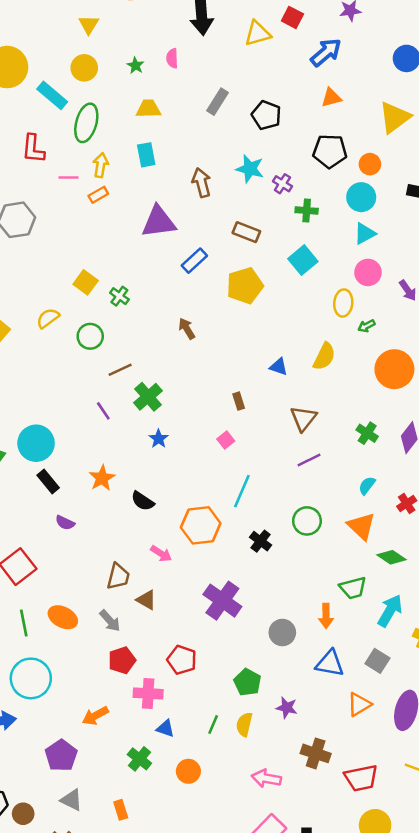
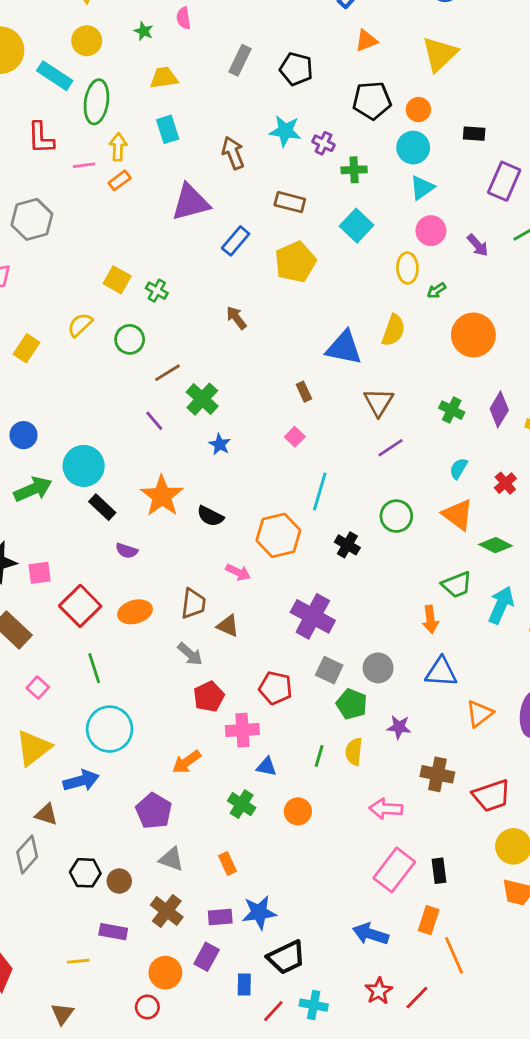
blue triangle: (279, 367) -> (344, 348), size x1.8
orange star: (102, 478) -> (162, 496), size x1.4
orange ellipse: (63, 617) -> (135, 612), moved, turned -36
gray circle: (282, 633) -> (378, 668), moved
gray square: (377, 661) -> (329, 670), moved

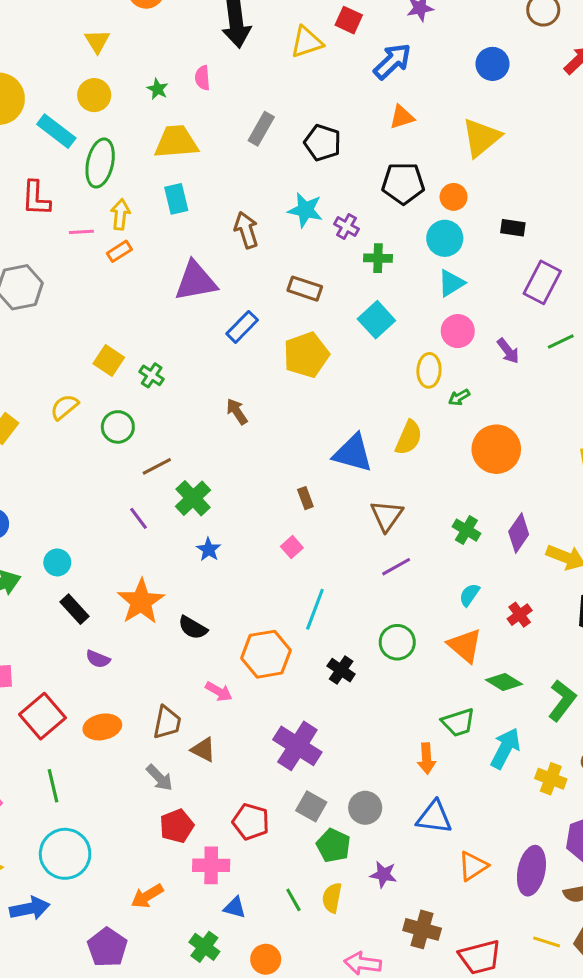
yellow trapezoid: (164, 78) -> (176, 142), size x1.4
cyan circle: (84, 466) -> (57, 562), size x0.6
green line: (319, 756) -> (293, 900), turned -50

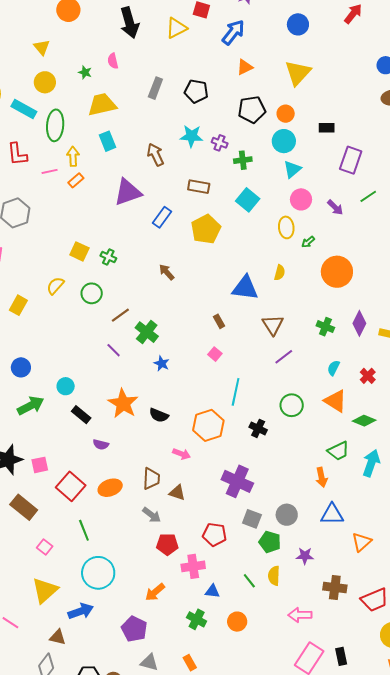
yellow semicircle: (409, 438) -> (280, 273), size x0.7
red pentagon: (177, 826) -> (167, 544), turned 30

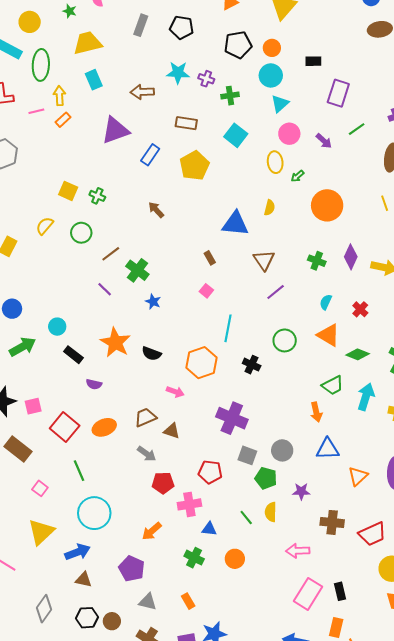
brown arrow: (155, 155) -> (142, 92), turned -65
brown trapezoid: (151, 479) -> (145, 417), turned -115
brown triangle: (58, 637) -> (84, 580), moved

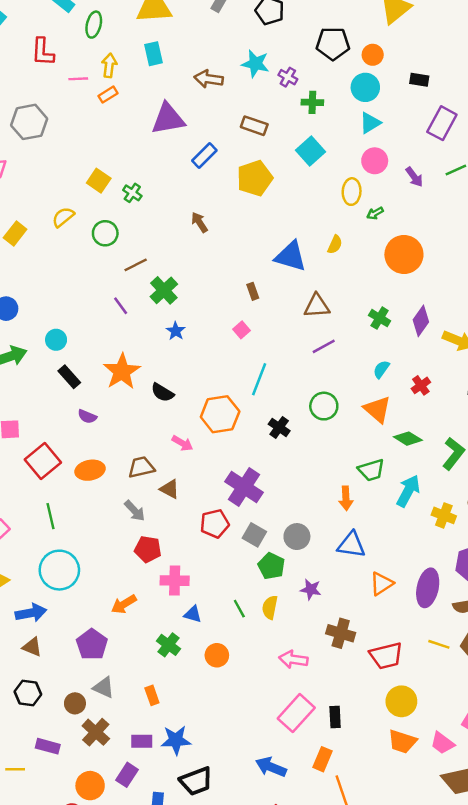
green ellipse: (41, 65) -> (94, 25), size x0.7
brown triangle: (264, 260) -> (317, 306), turned 50
red pentagon: (210, 472) -> (215, 524), moved, turned -30
brown circle: (112, 621) -> (75, 703), moved

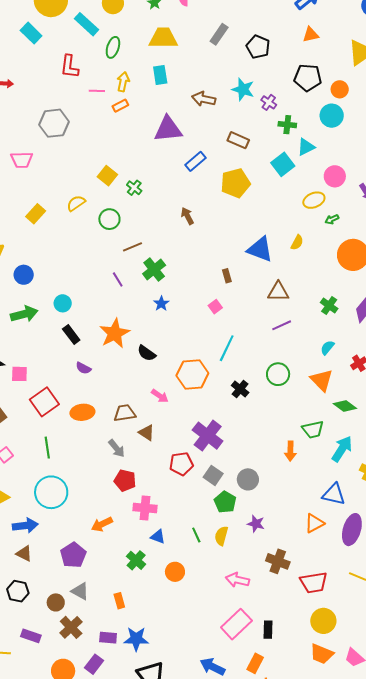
cyan triangle: (370, 123) -> (306, 147), moved
yellow ellipse: (352, 192) -> (314, 200), turned 60
blue triangle: (351, 545) -> (334, 494), moved

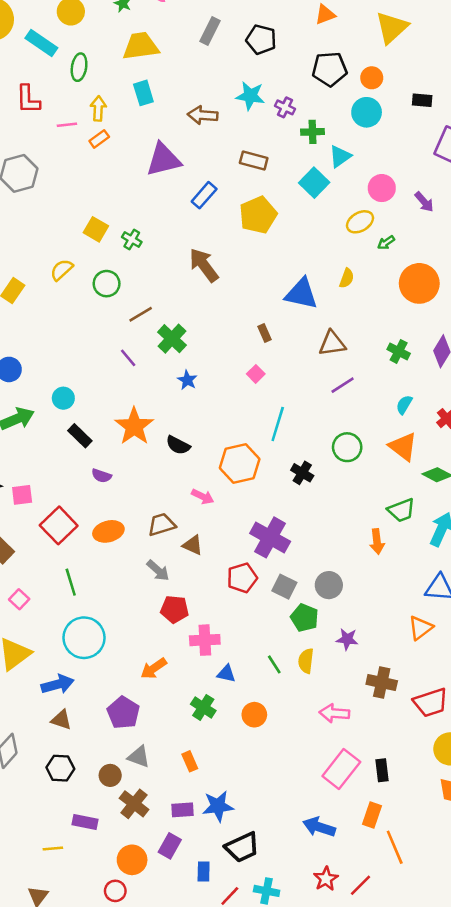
brown arrow: (187, 216) -> (204, 265), size x1.6

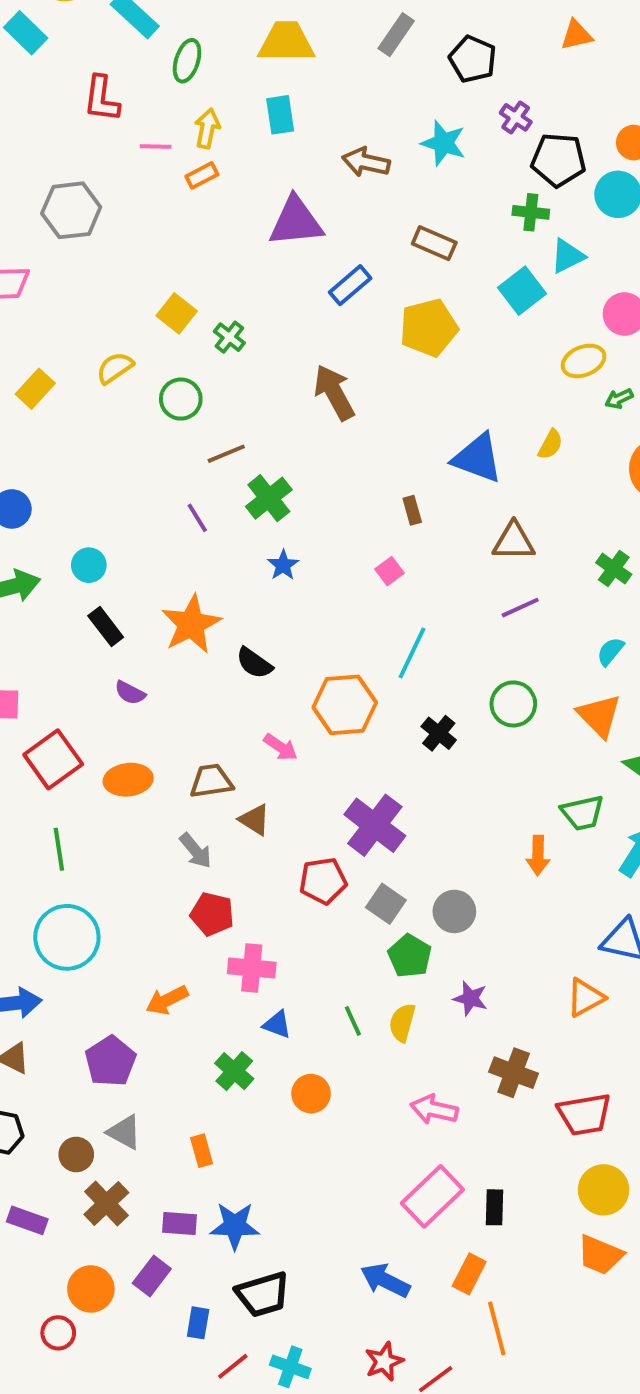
black pentagon: (330, 69) -> (558, 160), moved
purple cross: (285, 107) -> (516, 117), moved

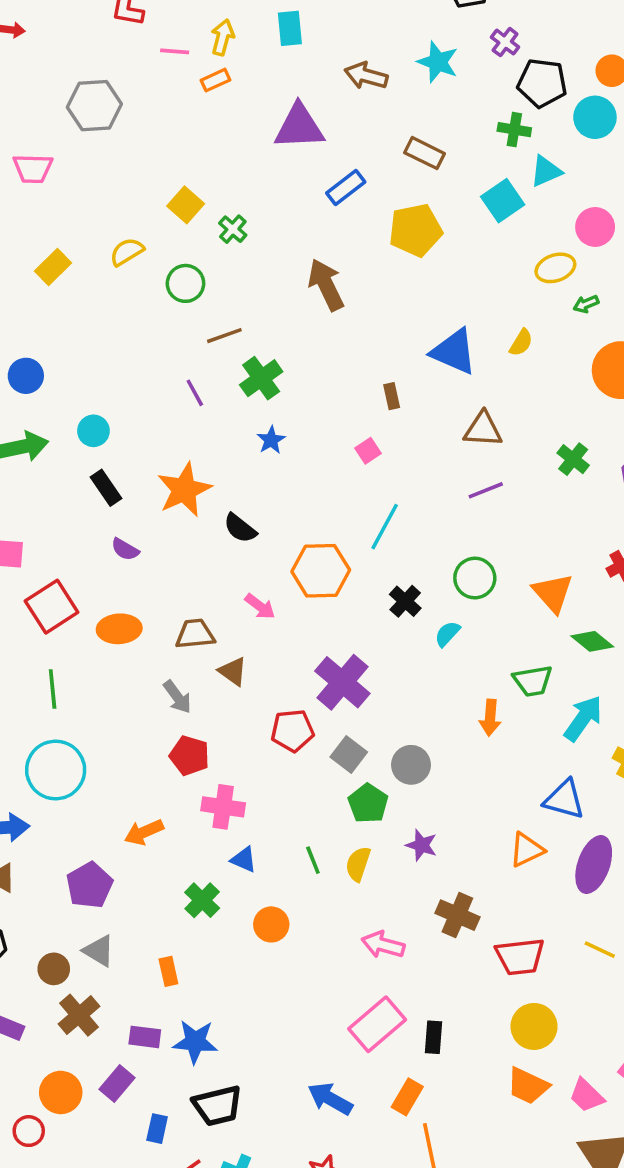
cyan semicircle: (610, 651) -> (447, 634), moved

